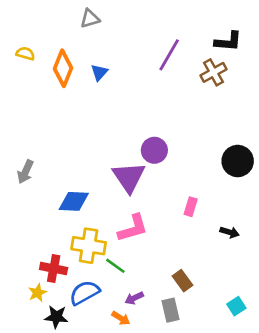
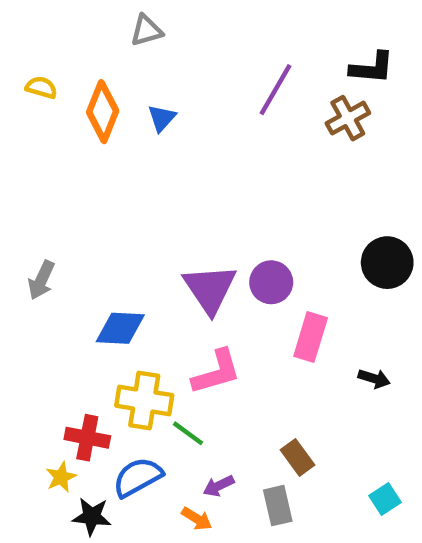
purple circle: (154, 150) -> (271, 282), moved
pink rectangle: (191, 207) -> (311, 337), size x1.5

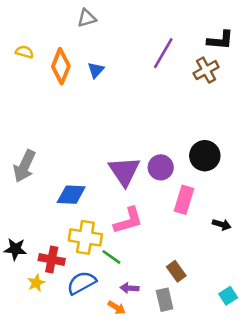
black circle: (387, 263) -> (205, 156), moved
gray arrow: (41, 280) -> (24, 166), size x1.4
purple arrow: (219, 486) -> (130, 288), turned 30
black star: (92, 516) -> (15, 249), moved

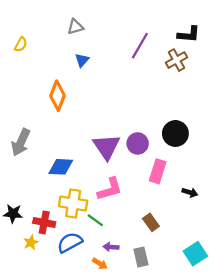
gray triangle: (87, 18) -> (75, 27), moved
yellow semicircle: (24, 52) -> (21, 44), turned 104
orange diamond: (61, 66) -> (58, 96), moved
brown rectangle: (176, 271) -> (151, 222), moved
cyan square: (228, 296) -> (195, 254), size x1.5

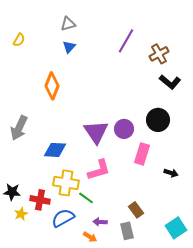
black L-shape: (189, 34) -> (170, 82), moved, turned 35
blue triangle: (82, 60) -> (69, 47), moved
brown rectangle: (151, 222) -> (136, 210), moved
yellow star: (31, 242) -> (21, 214), moved

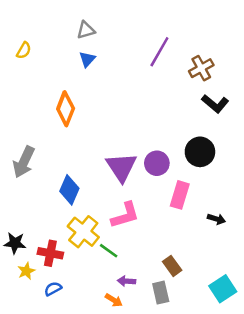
blue diamond: (55, 150) -> (69, 190), turned -70
yellow cross: (66, 183) -> (83, 232), turned 30
blue semicircle: (63, 218) -> (53, 289), moved, size x0.6

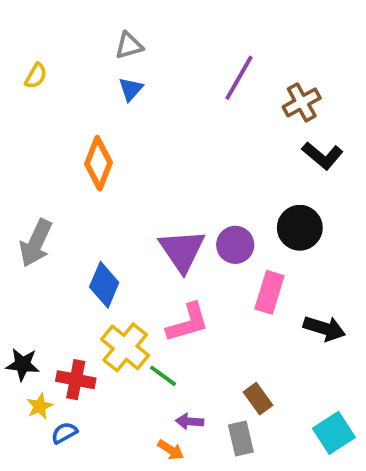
black arrow: (216, 219) -> (324, 328), size x1.5
blue semicircle: (53, 289) -> (64, 433), moved

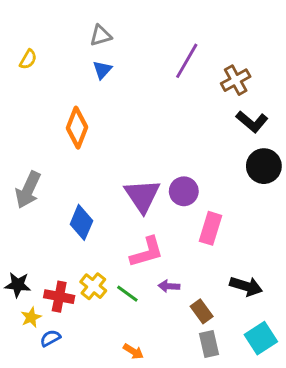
black circle: (300, 228) -> (264, 166), moved
black arrow: (324, 328) -> (246, 286), moved
yellow cross: (125, 347) -> (93, 286), moved, size x0.7
purple arrow: (190, 421) -> (169, 286), moved
gray rectangle: (241, 439) -> (209, 344), moved

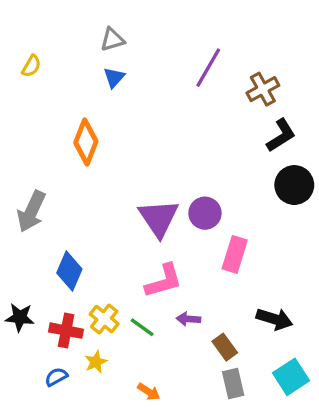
black L-shape: (252, 122) -> (281, 135), turned -72
blue diamond: (81, 222) -> (69, 271), moved
yellow star: (31, 317) -> (96, 362), moved

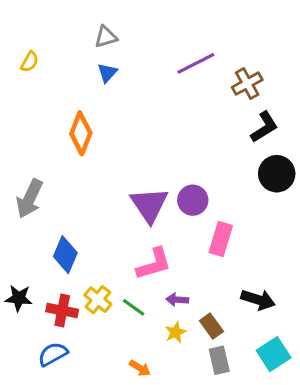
purple line: (208, 68) -> (196, 63), turned 33
yellow star: (96, 362) -> (176, 332), moved
blue semicircle: (56, 377) -> (53, 354), size x1.4

